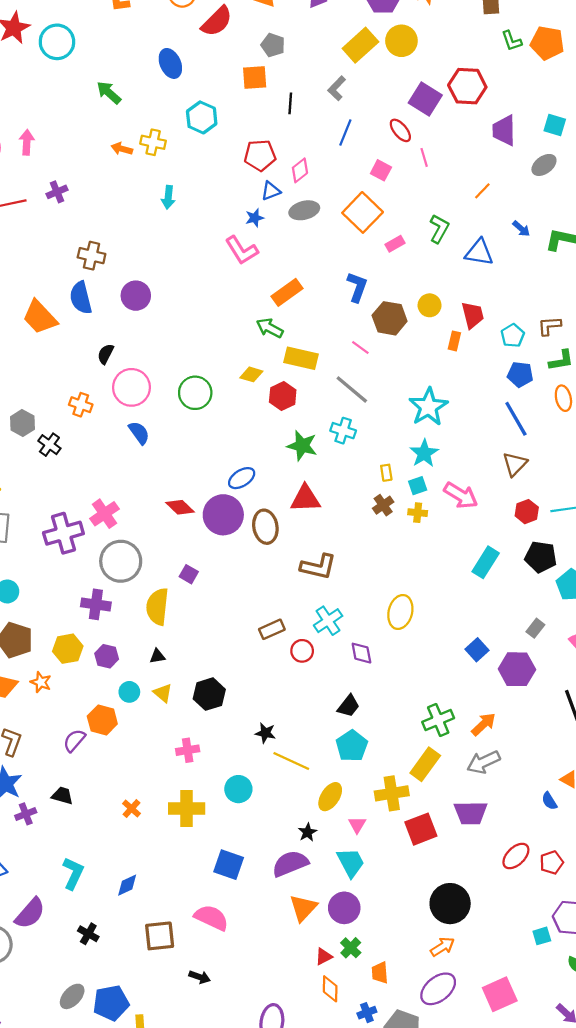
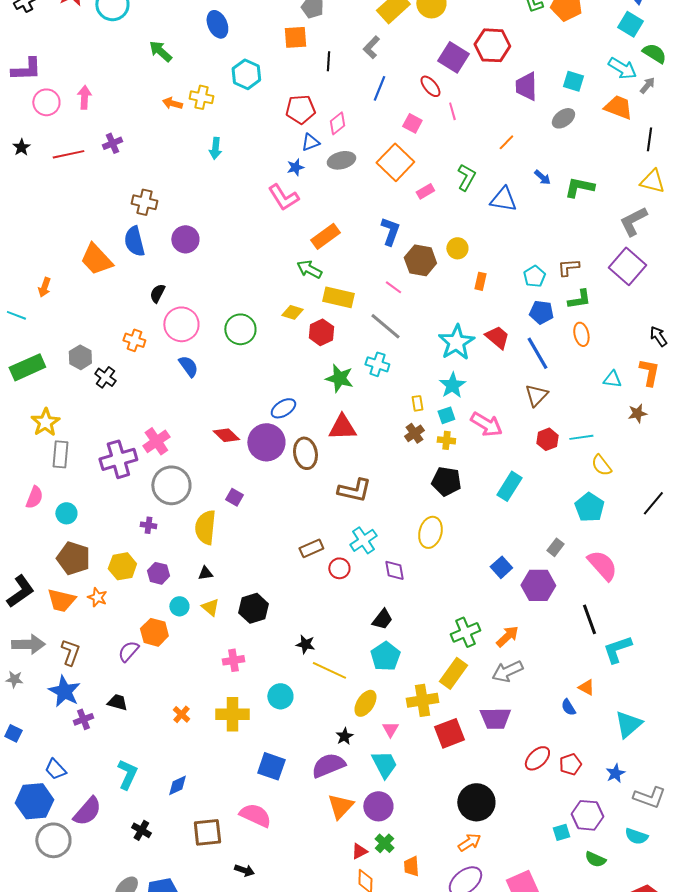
red trapezoid: (473, 315) -> (497, 337), moved, turned -36
black pentagon: (541, 557) -> (446, 481), moved
purple cross: (96, 604) -> (148, 525), size x0.6

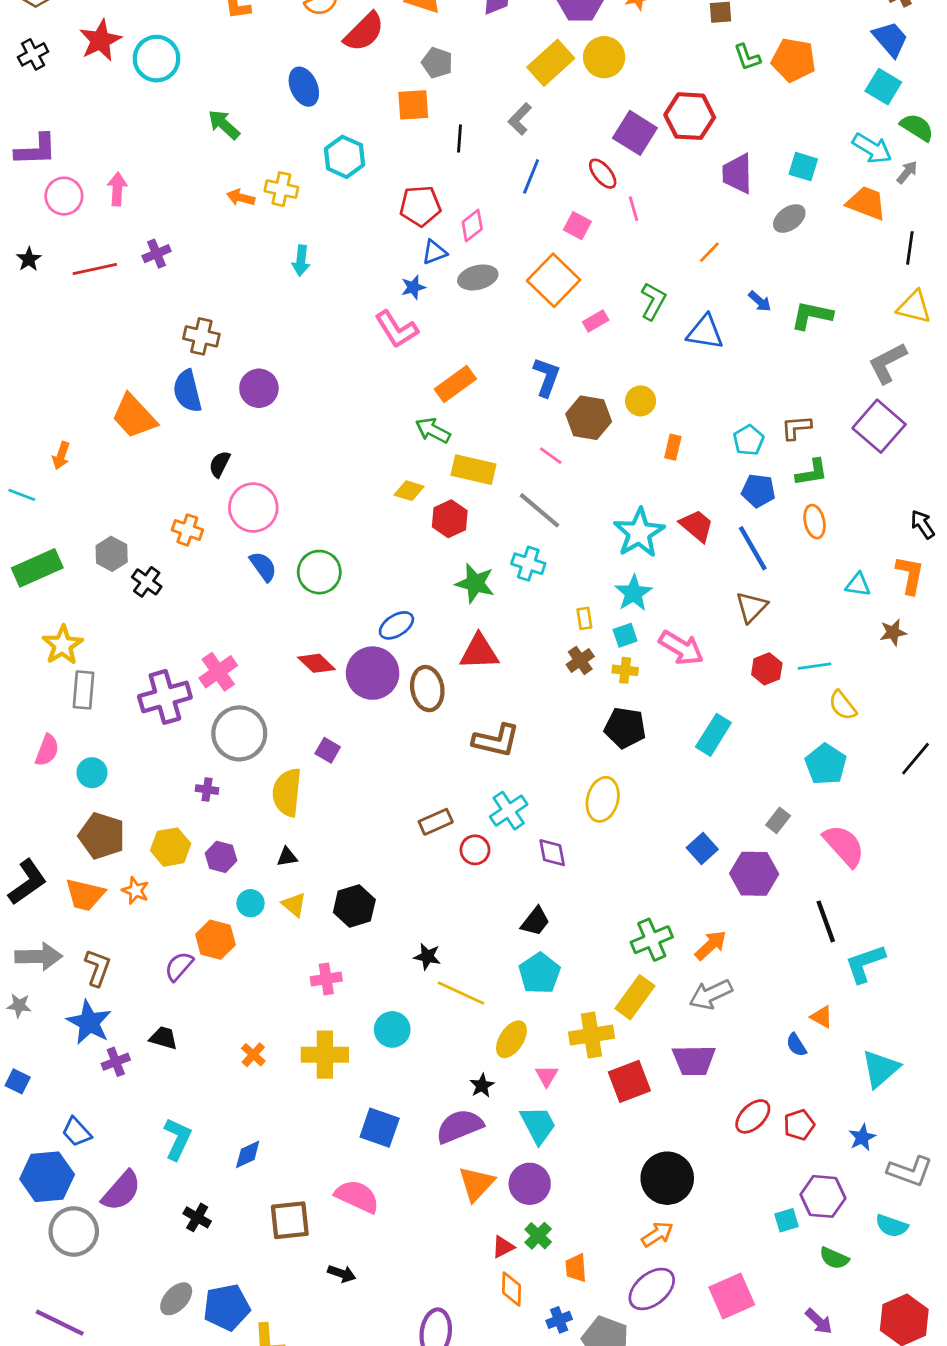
green circle: (240, 329) -> (319, 572), moved

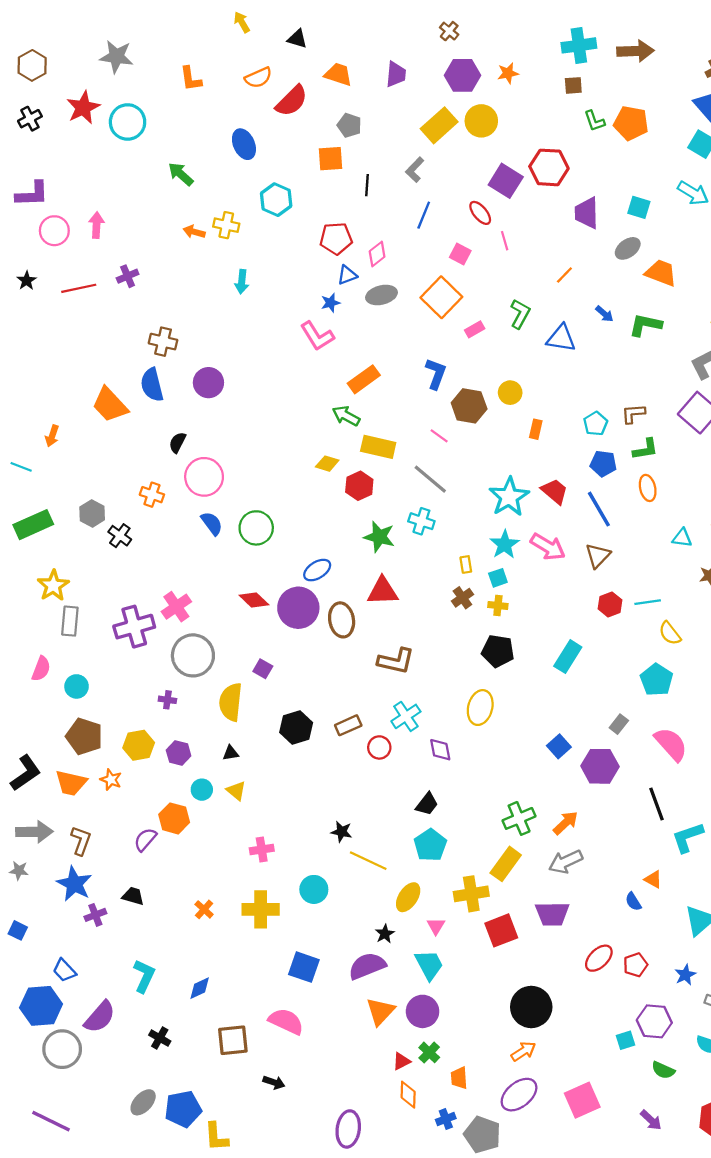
orange trapezoid: (866, 203) -> (661, 273), moved
pink arrow: (681, 648) -> (548, 547), moved
black hexagon: (354, 906) -> (296, 728), moved

